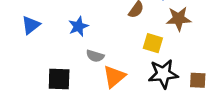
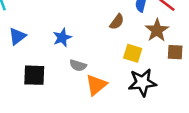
brown star: (179, 19) -> (157, 30), turned -30
black square: (59, 79) -> (34, 75), moved
brown square: (198, 80) -> (175, 52), moved

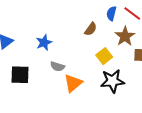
yellow square: (133, 53) -> (104, 56), turned 35

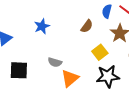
blue star: (44, 43) -> (42, 26), moved

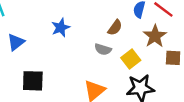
gray semicircle: (55, 62) -> (103, 49), moved

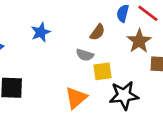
yellow square: (131, 59) -> (102, 71), moved, turned 30

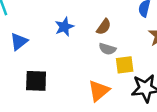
brown semicircle: (97, 32) -> (104, 27), moved

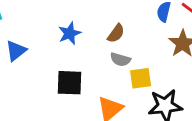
black square: (36, 81) -> (70, 83), moved

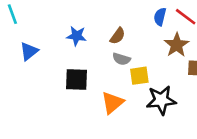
blue star: (70, 33) -> (77, 36), turned 30

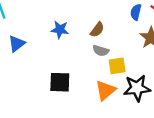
black square: (77, 80) -> (60, 82), moved
orange triangle: (112, 103) -> (105, 90), moved

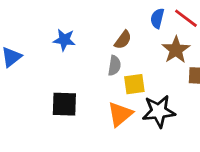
brown semicircle: (97, 30) -> (123, 40), moved
gray semicircle: (101, 51) -> (114, 66), turned -98

